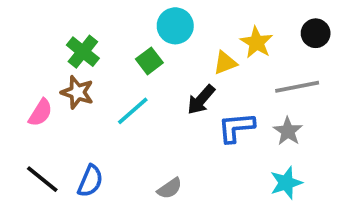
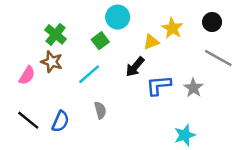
gray line: (297, 87) -> (218, 58), moved, turned 40
cyan star: (286, 183) -> (185, 135), moved
gray semicircle: (170, 188) -> (100, 110), moved, turned -70

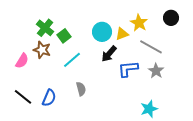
cyan circle: (118, 17) -> (102, 32), moved
green square: (100, 41) -> (64, 36), moved
gray line: (218, 58) -> (151, 47), moved

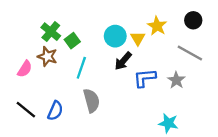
yellow triangle: (122, 34) -> (138, 38), turned -40
gray line: (151, 47) -> (190, 53), moved
cyan line: (72, 60) -> (81, 68), turned -30
gray semicircle: (81, 89) -> (91, 101), size x1.5
cyan star: (149, 109) -> (168, 123), turned 30

